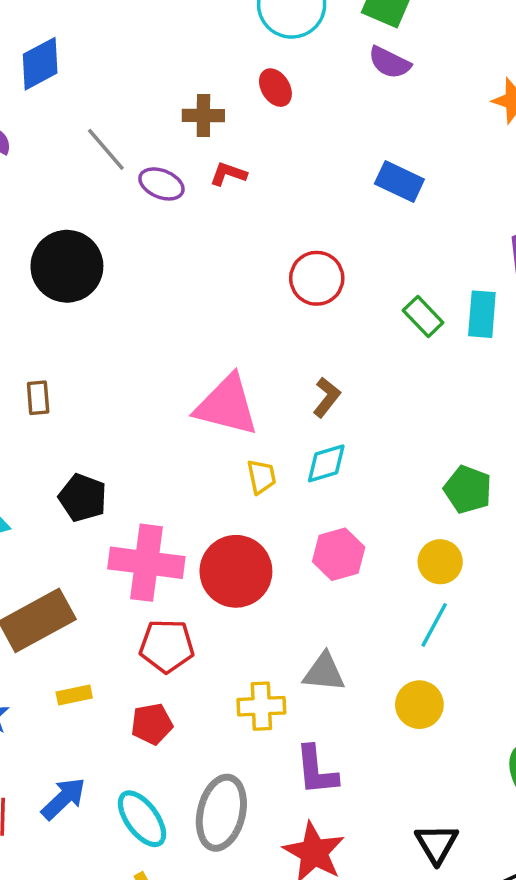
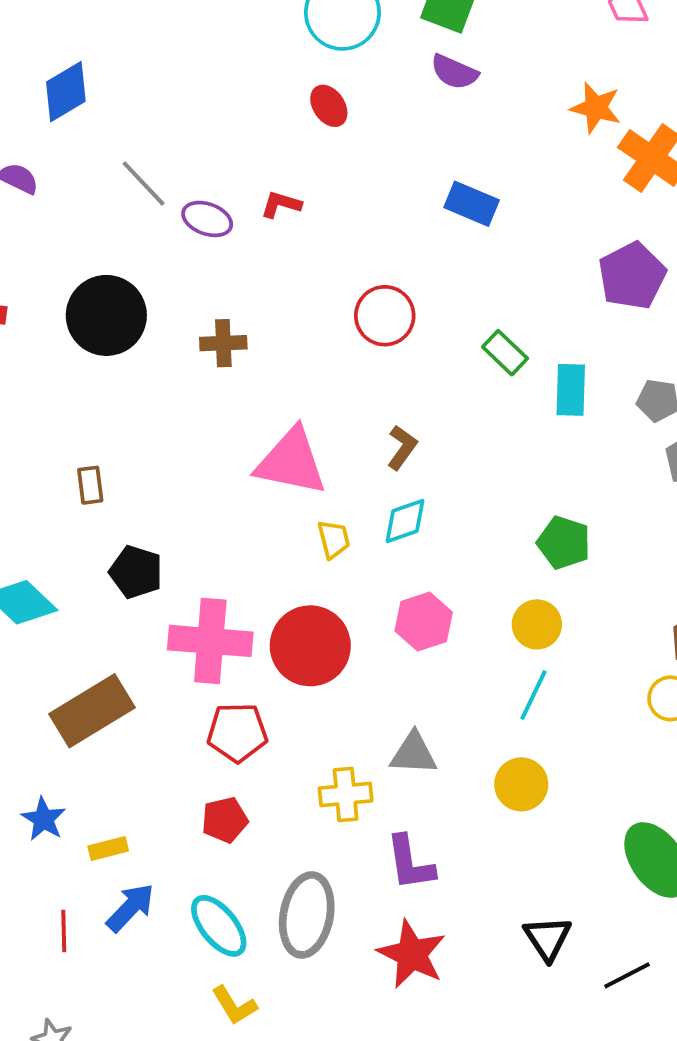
brown cross: (203, 116) -> (223, 343), moved
cyan rectangle: (482, 314) -> (571, 390), moved
brown rectangle: (38, 398) -> (90, 485), moved
yellow rectangle: (74, 695) -> (108, 849), moved

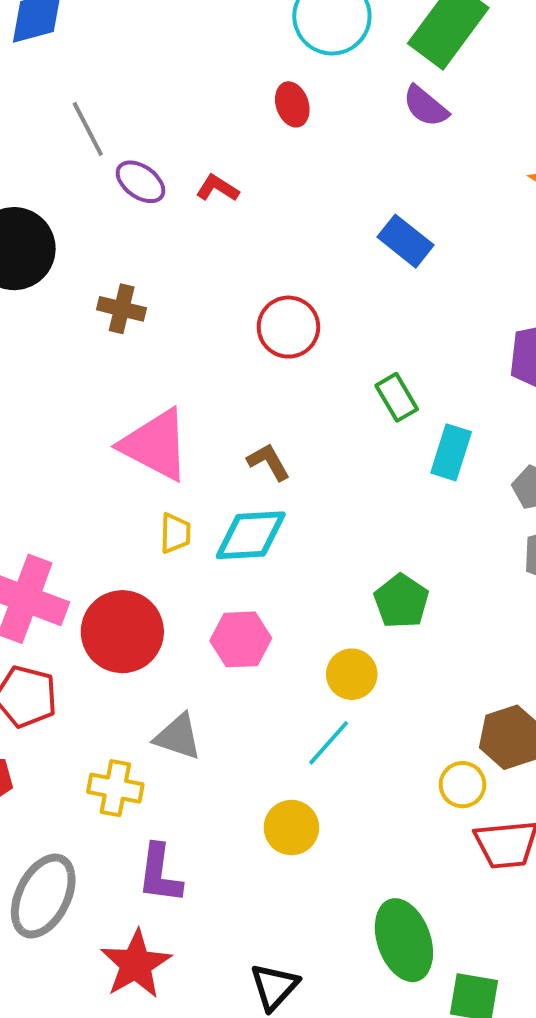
brown L-shape: (402, 447) -> (268, 462), turned -81
cyan diamond: (405, 521) -> (251, 535), size x1.4
gray triangle: (414, 753) -> (178, 737), moved

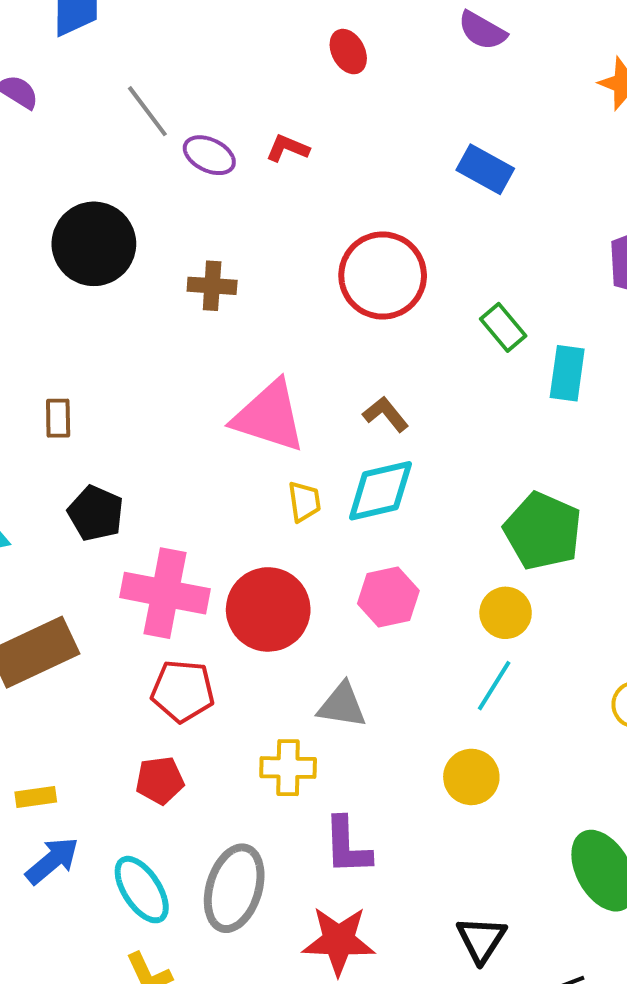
red circle: (288, 327) -> (383, 275), size x1.4
green pentagon: (401, 601) -> (543, 531), size x1.4
red star: (136, 964) -> (339, 941), turned -30

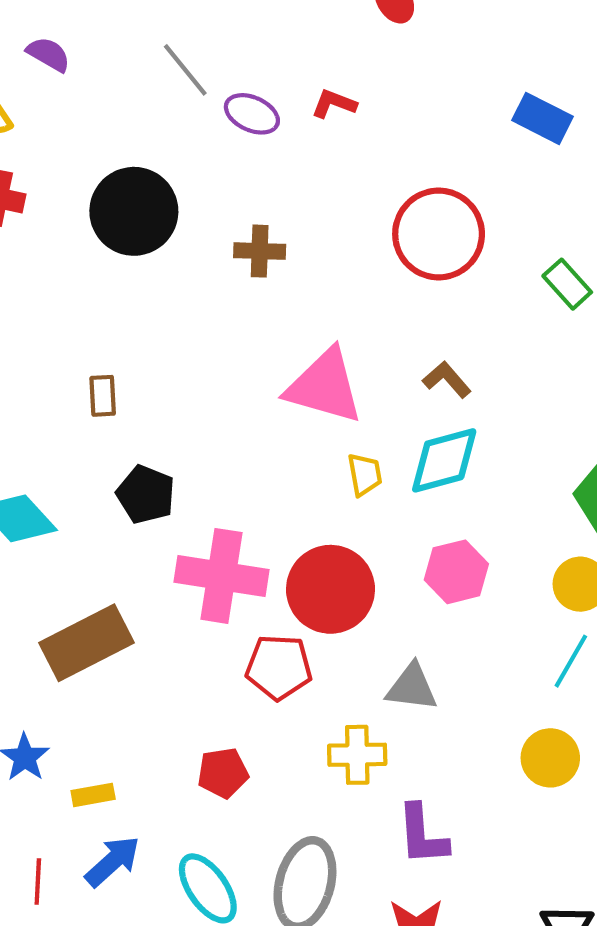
red pentagon: (183, 691) -> (279, 667), moved

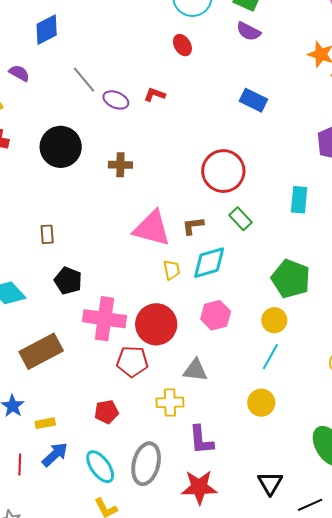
red circle: (439, 234) -> (223, 171), moved
green rectangle: (567, 284) -> (240, 219), moved
brown L-shape: (447, 380) -> (193, 226), moved, turned -55

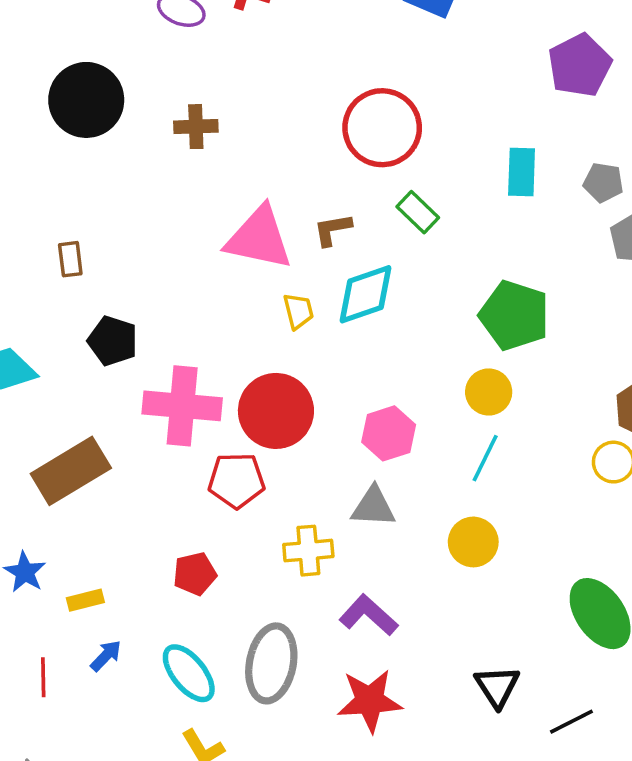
pink hexagon: (216, 315) -> (389, 433), moved
gray triangle: (195, 370) -> (373, 507), moved
purple L-shape: (201, 440) -> (369, 615), turned 140
blue arrow: (55, 454) -> (106, 656), size x0.7

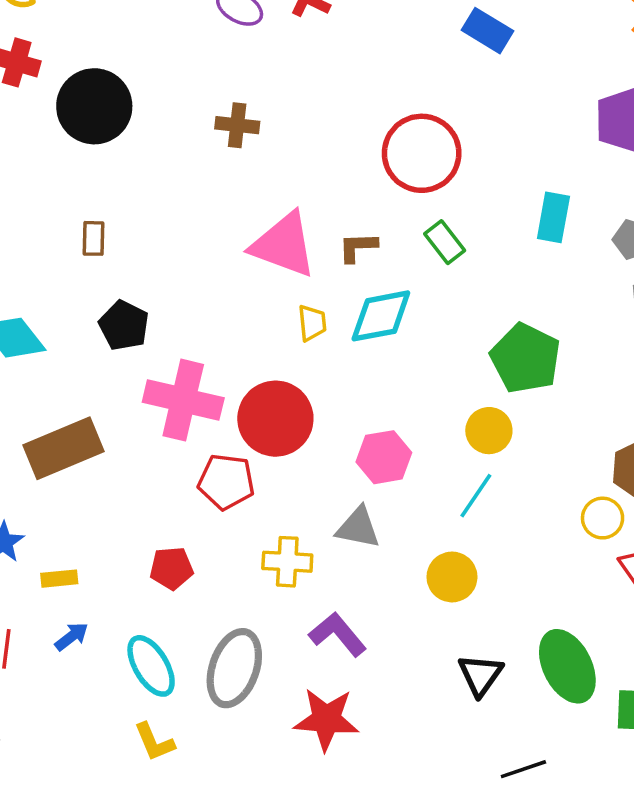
black circle: (86, 100) -> (94, 106), moved
black triangle: (497, 686) -> (480, 675), moved

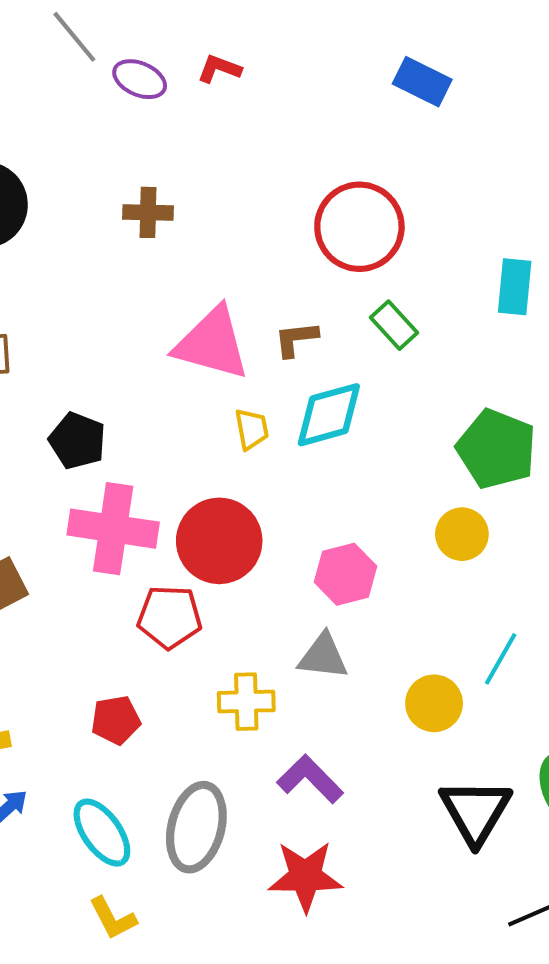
black pentagon: (124, 325) -> (77, 441), moved
cyan line: (476, 496) -> (501, 659), moved
black triangle: (480, 675) -> (476, 811), size x1.4

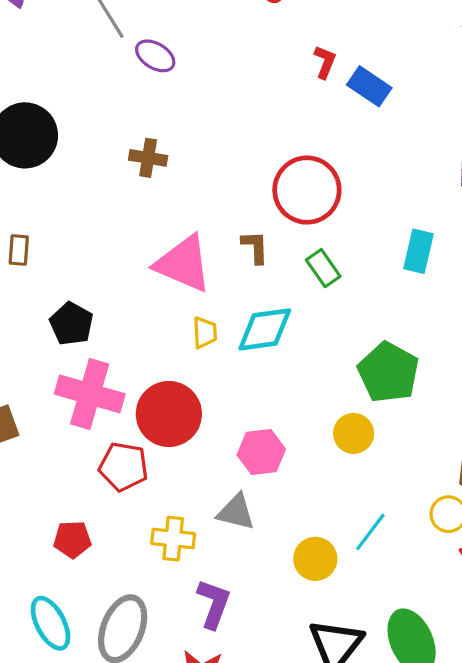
red L-shape: (219, 69) -> (325, 62), moved, turned 84
brown L-shape: (296, 339) -> (255, 247), moved, turned 87
purple L-shape: (310, 779) -> (214, 604), turned 57

